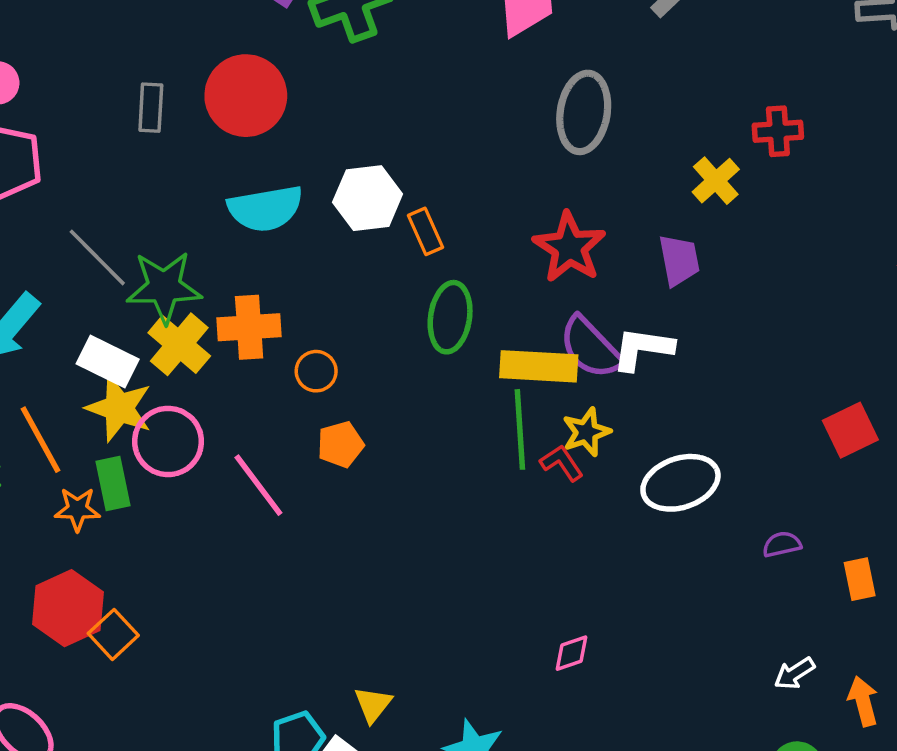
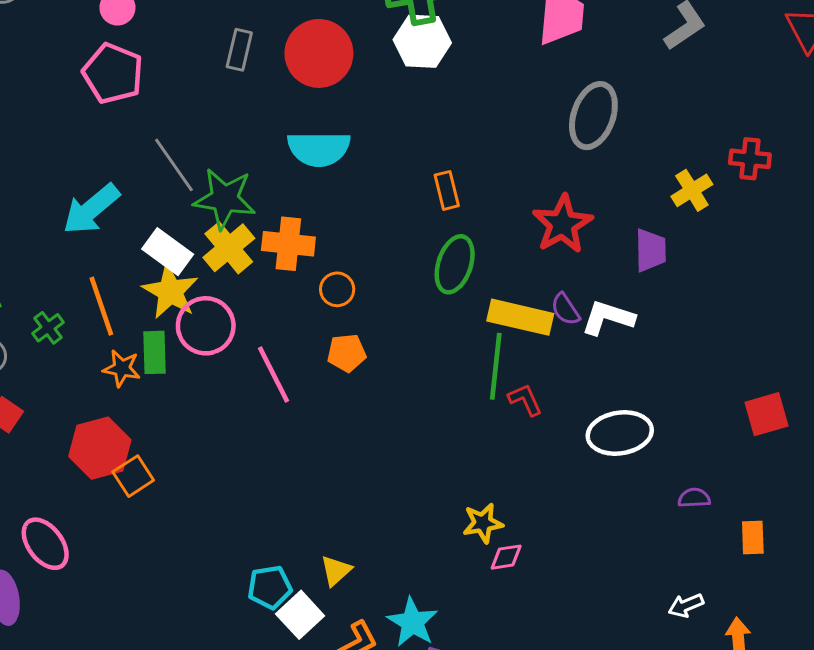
white hexagon: (368, 198) -> (422, 41), moved
purple semicircle: (591, 348) -> (565, 309), size x0.6
yellow star: (586, 432) -> (483, 523), moved

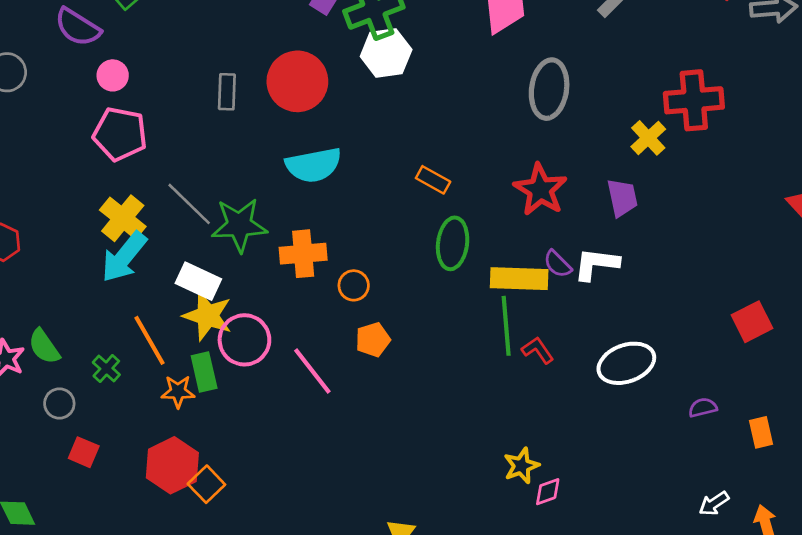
red cross: (750, 159) -> (694, 100), size x1.6
orange rectangle: (447, 190) -> (433, 180), turned -36
yellow cross: (229, 248) -> (123, 218), moved

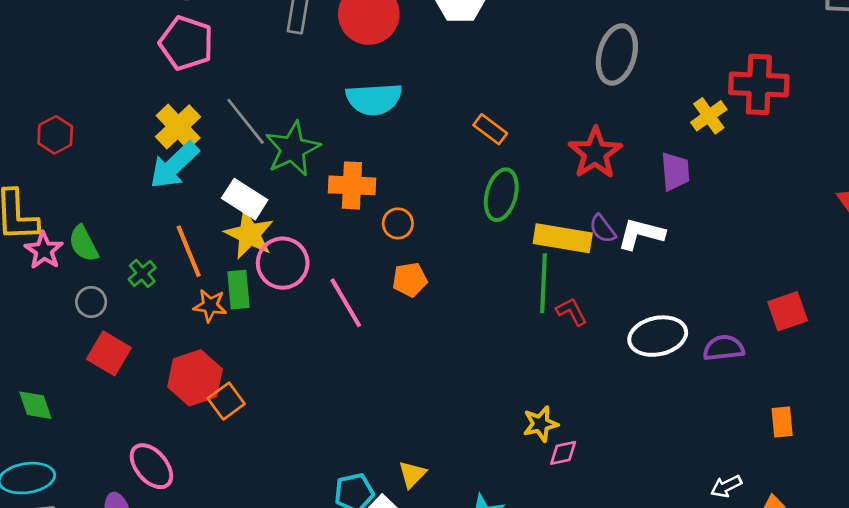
green star: (239, 225) -> (293, 149), turned -30
purple semicircle: (703, 408) -> (724, 348), moved, size x1.4
red square: (84, 452) -> (109, 353), size x1.4

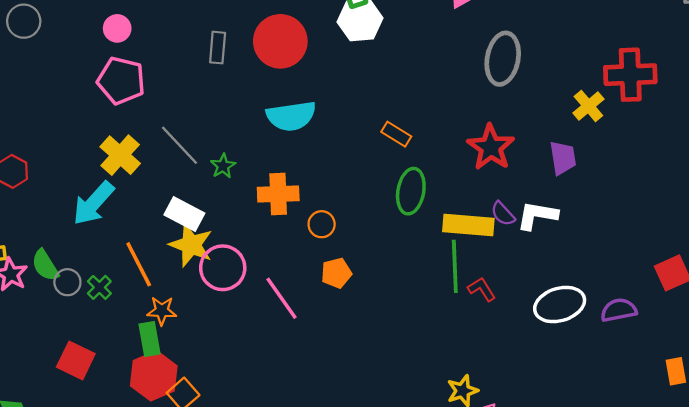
green star: (293, 149) -> (223, 166), size x0.5
cyan arrow: (174, 165) -> (93, 203), moved
green rectangle: (238, 290) -> (150, 339), moved
gray circle: (91, 302) -> (67, 282), moved

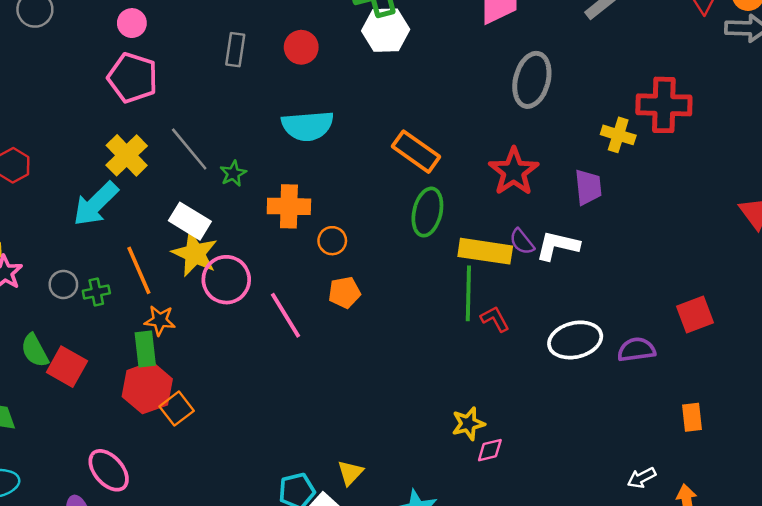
red circle: (280, 41) -> (301, 47), size x0.6
yellow cross: (588, 106) -> (618, 135), turned -36
orange rectangle: (396, 134) -> (416, 152), size x1.5
green semicircle: (45, 265) -> (35, 351), moved
green cross: (99, 287) -> (96, 292), turned 30

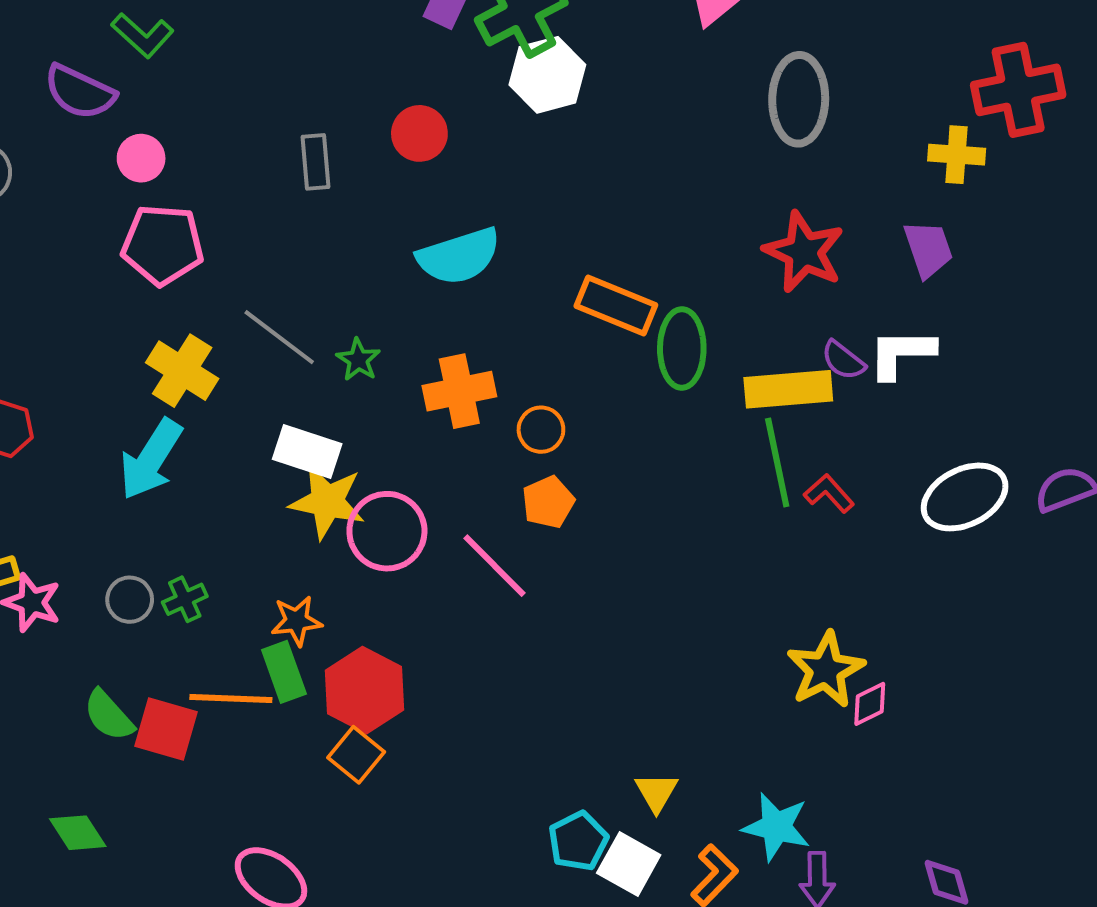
orange rectangle: (416, 152) -> (616, 306), moved
orange line: (139, 270) -> (231, 699), moved, turned -51
orange pentagon: (344, 292) -> (548, 502), moved
red hexagon: (147, 388) -> (365, 690), moved
yellow star: (468, 424) -> (826, 670), size x1.4

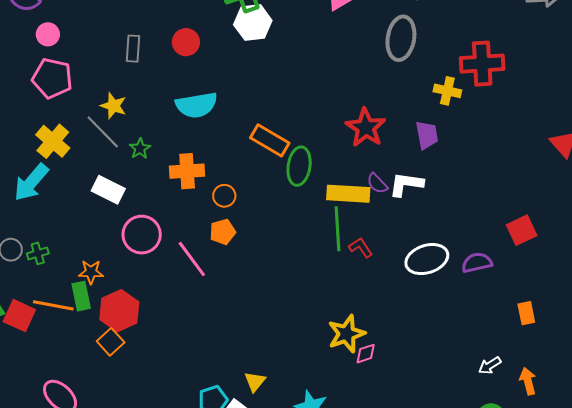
gray ellipse: (799, 99) -> (401, 38), moved
yellow star: (327, 502) -> (113, 106), moved, size x0.7

